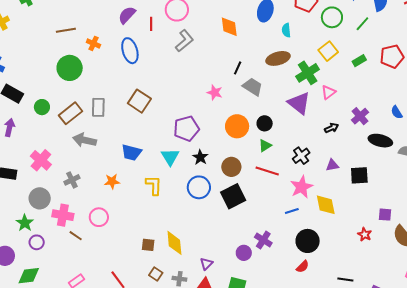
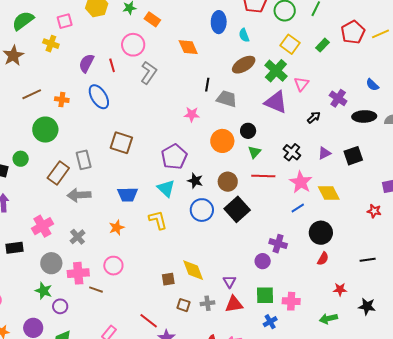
green circle: (42, 107) -> (21, 159), moved
pink cross: (41, 160) -> (42, 226), turned 35

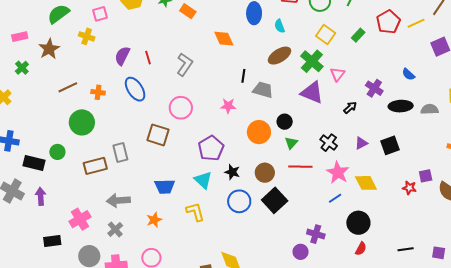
pink circle: (133, 45) -> (181, 108), moved
brown rectangle: (58, 173) -> (95, 166), turned 40
gray arrow: (79, 195) -> (118, 200), moved
red star: (374, 211) -> (409, 188), moved

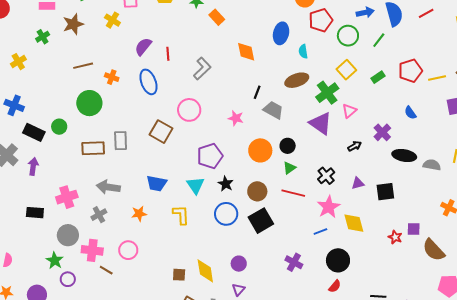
blue semicircle: (408, 74) -> (410, 113), moved
purple circle: (301, 252) -> (239, 264), moved

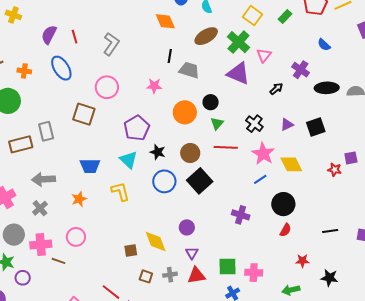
orange diamond: (246, 52) -> (165, 21), moved

